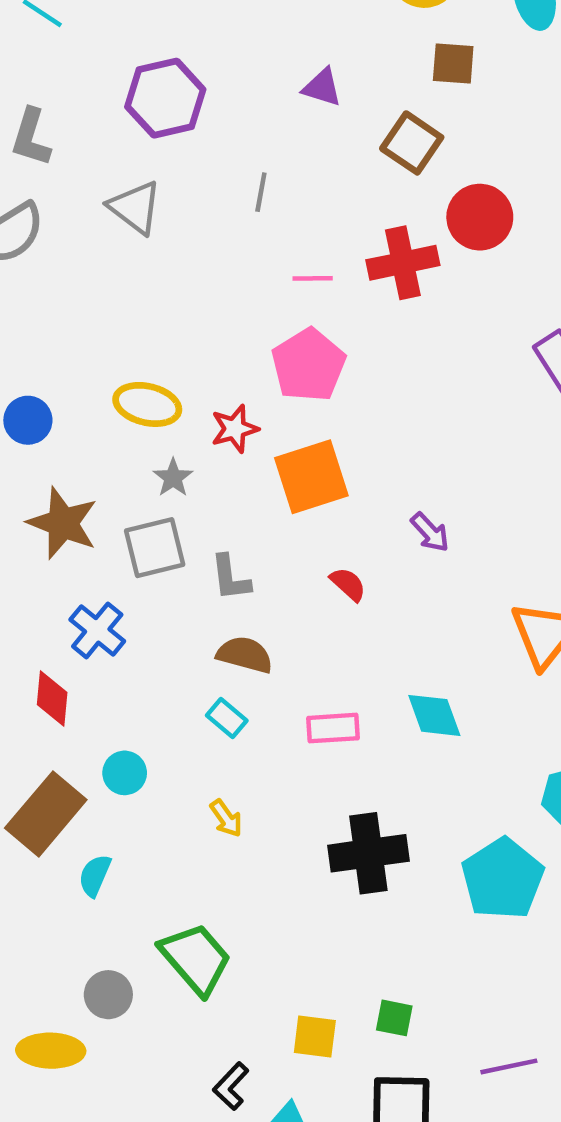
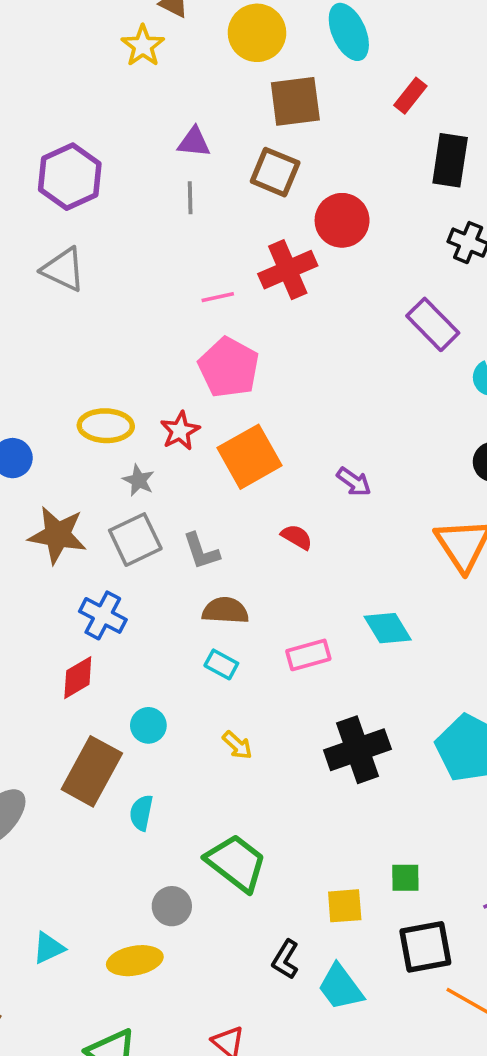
brown square: (453, 64) -> (295, 101), size x1.4
gray line: (261, 192) -> (190, 198), moved
red diamond: (52, 698) -> (78, 678), turned 66

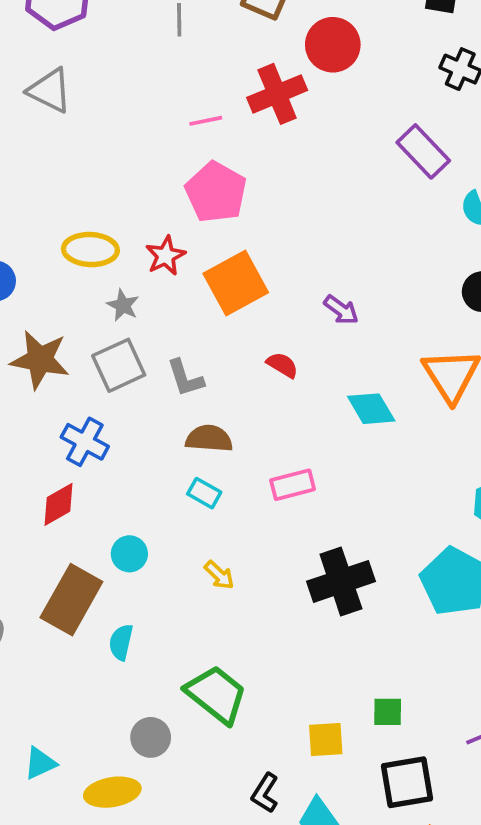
cyan diamond: (388, 628) -> (371, 409), moved
cyan triangle: (49, 948) -> (40, 763), moved

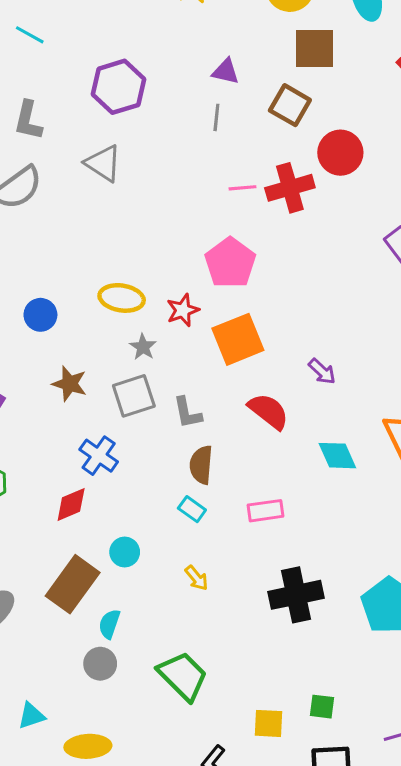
pink line: (206, 121) -> (242, 188), moved
brown star: (40, 360) -> (70, 384), size x0.7
red semicircle: (282, 365) -> (268, 411), size x1.6
brown semicircle: (209, 439) -> (201, 465), turned -96
gray circle: (151, 737) -> (100, 664), moved

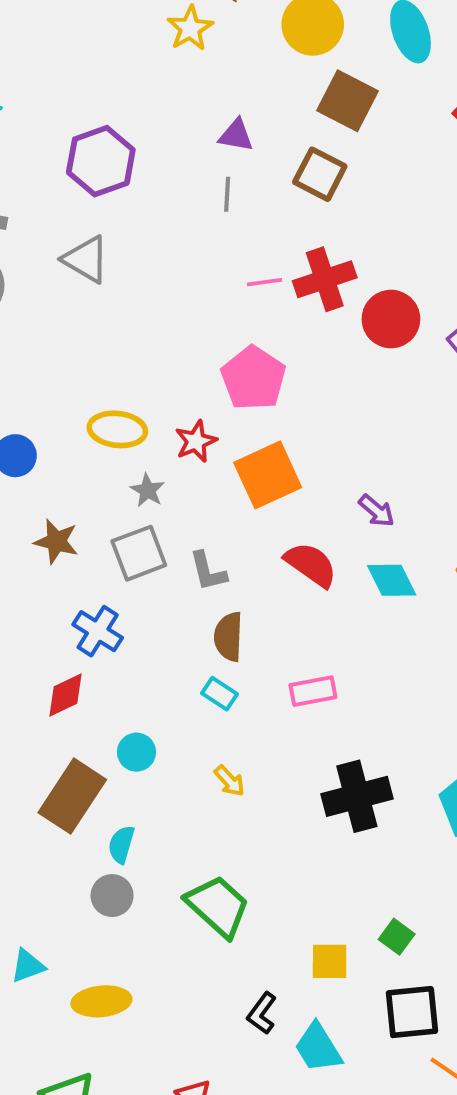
brown square: (314, 49) -> (348, 101), turned 30
red circle: (340, 153) -> (391, 319), moved
cyan diamond: (337, 456) -> (392, 580), moved
green square: (322, 707) -> (397, 937), turned 32

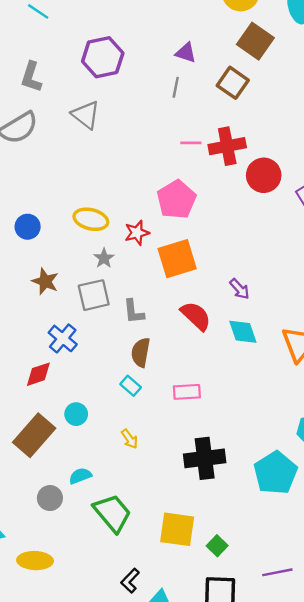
cyan semicircle: (121, 844) -> (80, 476), moved, turned 45
yellow square: (330, 961) -> (177, 529), moved, size x1.5

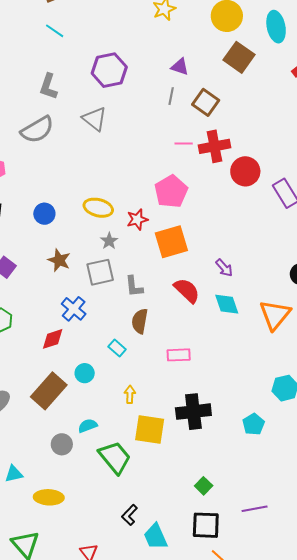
brown square: (233, 83) -> (206, 102), moved
cyan rectangle: (131, 386) -> (117, 348), moved
yellow arrow: (130, 439) -> (130, 394), turned -144
cyan pentagon: (275, 473) -> (254, 424), size x0.6
yellow square: (177, 529) -> (150, 430), moved

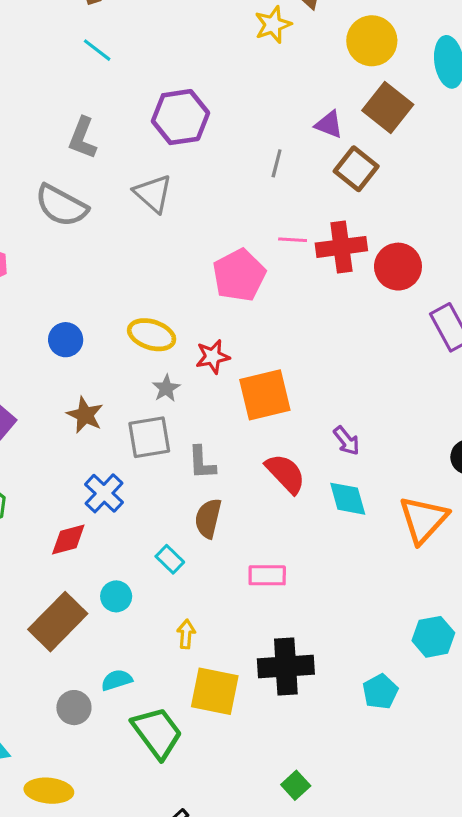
purple triangle: (180, 67) -> (329, 125), moved
brown square: (206, 102) -> (356, 169), moved
gray semicircle: (37, 130) -> (61, 206), turned 56
red circle: (245, 171) -> (398, 267), moved
pink pentagon: (171, 191) -> (239, 275), moved

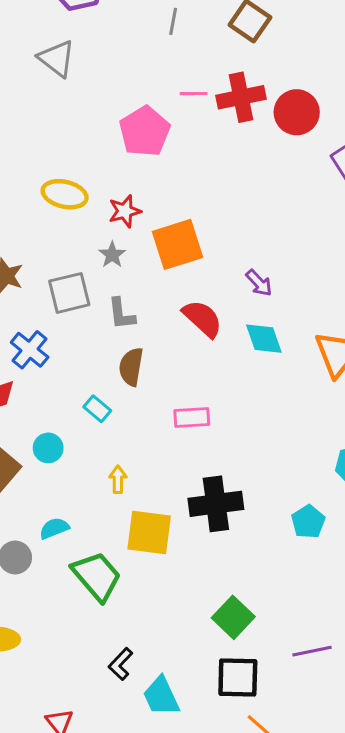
gray star: (166, 388) -> (112, 255), moved
green square: (296, 785) -> (233, 617), size x1.5

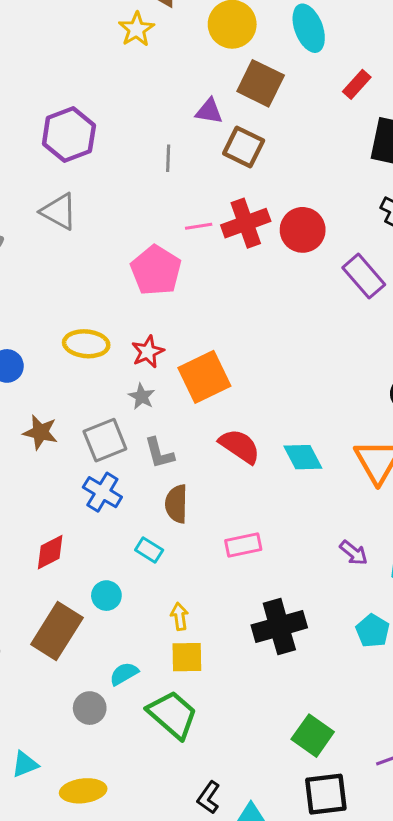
purple arrow: (259, 283) -> (354, 553), moved
blue cross: (30, 350) -> (102, 492), moved
yellow square: (149, 533) -> (187, 657), moved, size x0.7

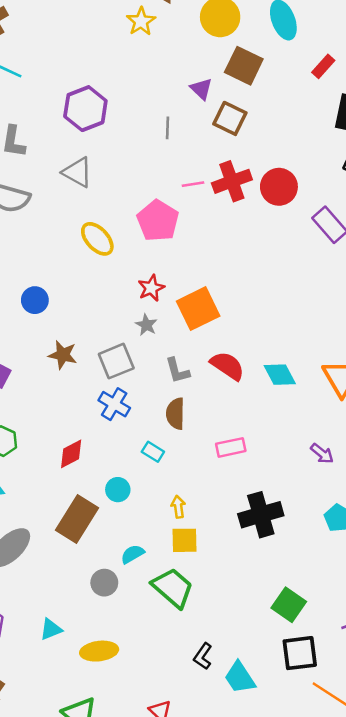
purple triangle: (209, 111) -> (201, 89), turned 35
yellow ellipse: (86, 344) -> (97, 239), moved, turned 42
gray L-shape: (159, 453) -> (177, 371), moved

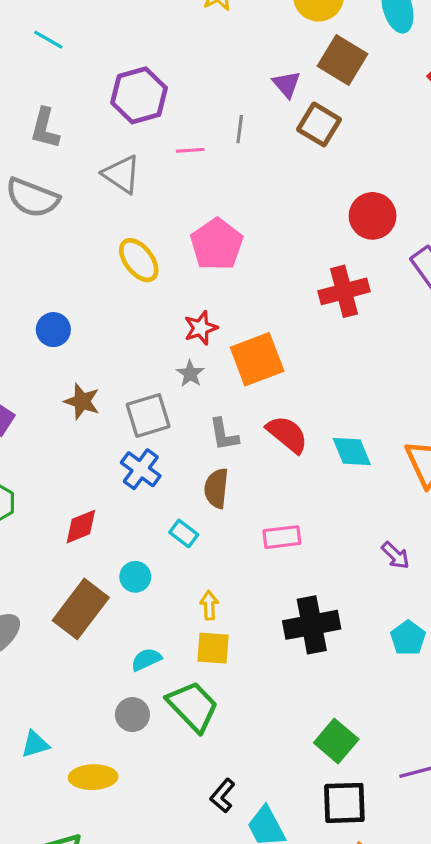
red cross: (232, 181) -> (344, 291), moved
pink line: (193, 184) -> (190, 150), moved
gray circle: (104, 583) -> (132, 715), moved

